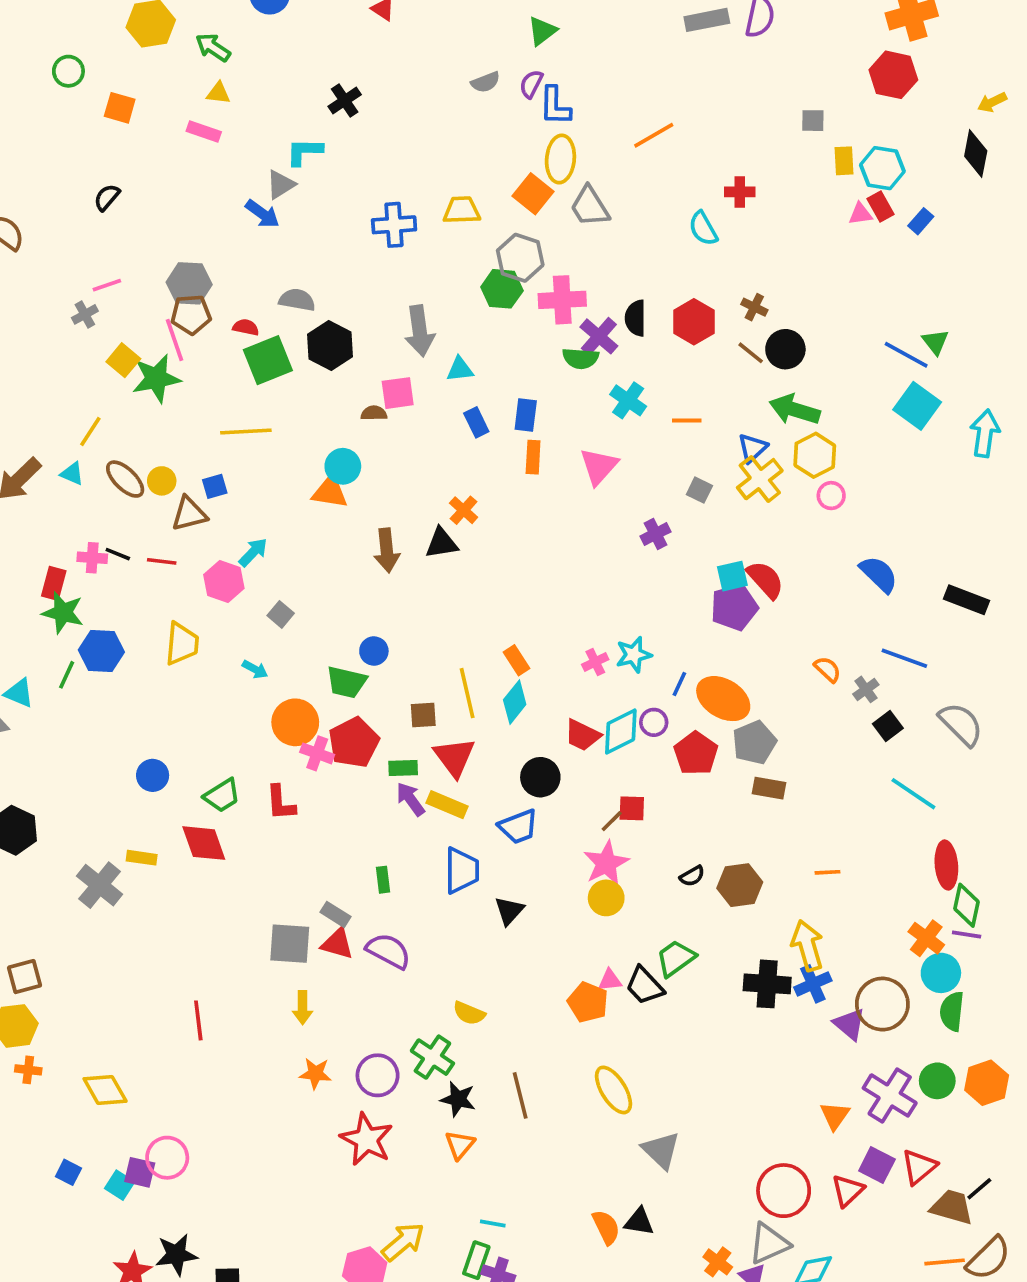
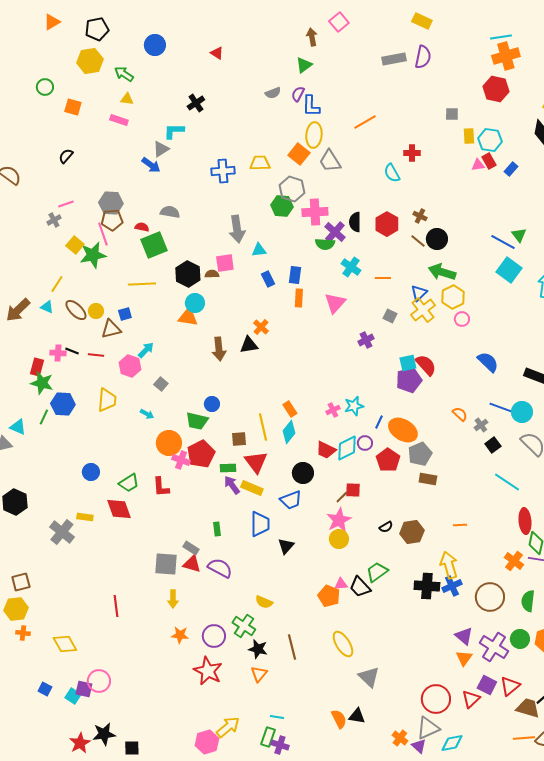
black hexagon: (330, 346) -> (188, 274), moved
cyan circle: (941, 973) -> (522, 412), moved
purple triangle: (849, 1024) -> (464, 636), moved

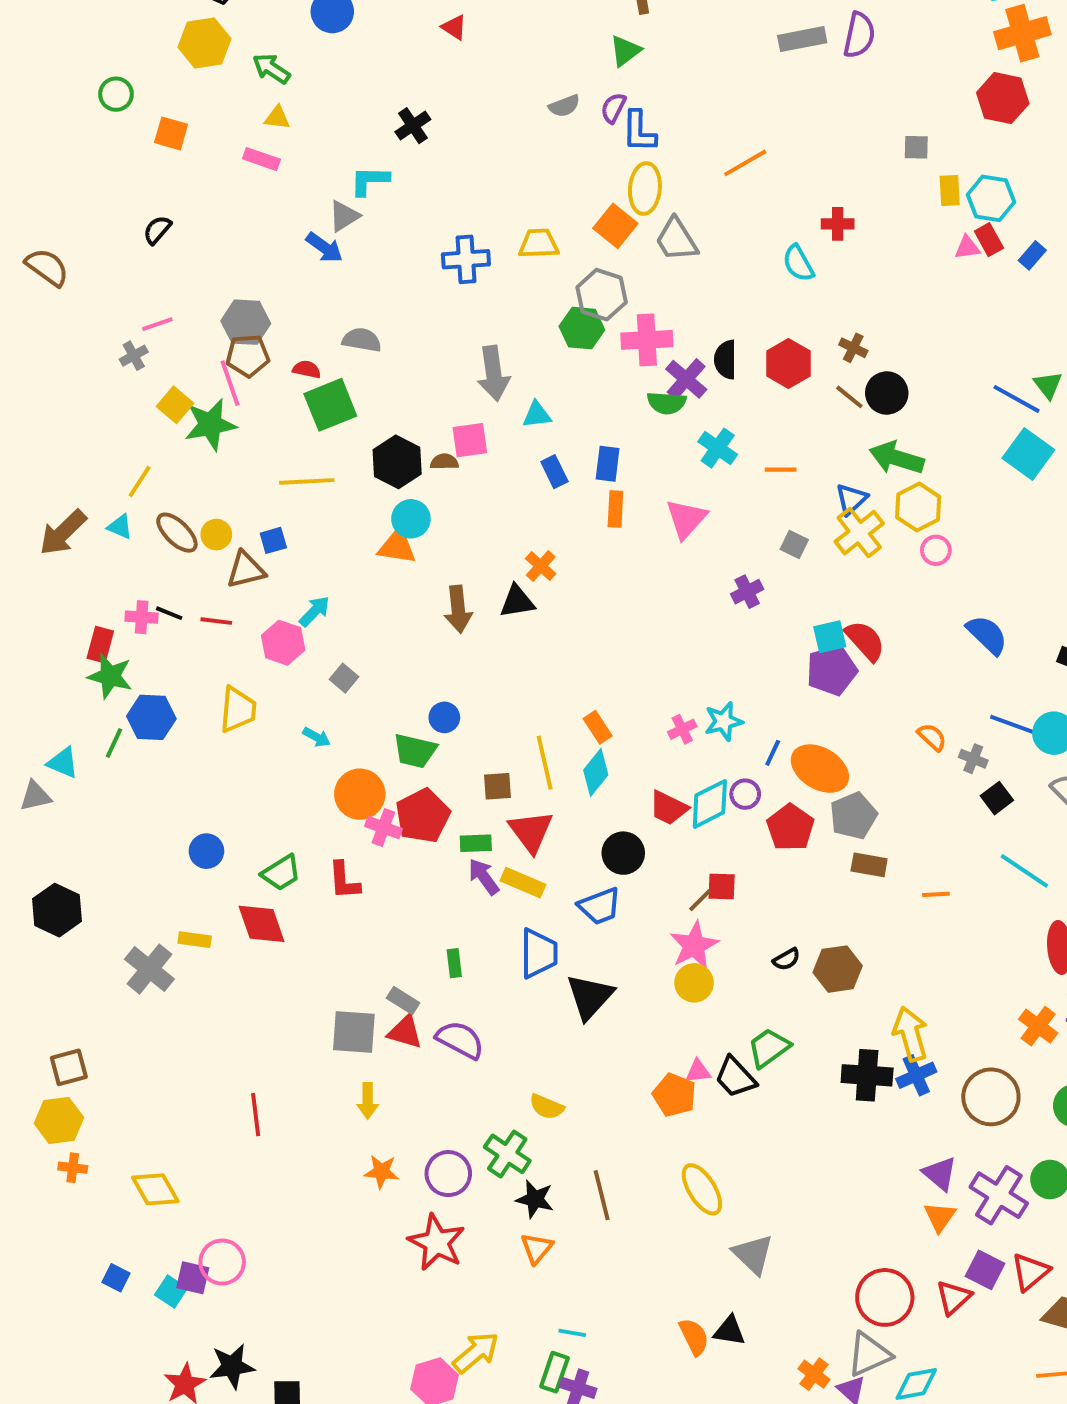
gray cross: (481, 425) -> (973, 759), turned -32
orange line: (460, 525) -> (936, 894), moved
black triangle: (286, 546) -> (590, 997), size x1.5

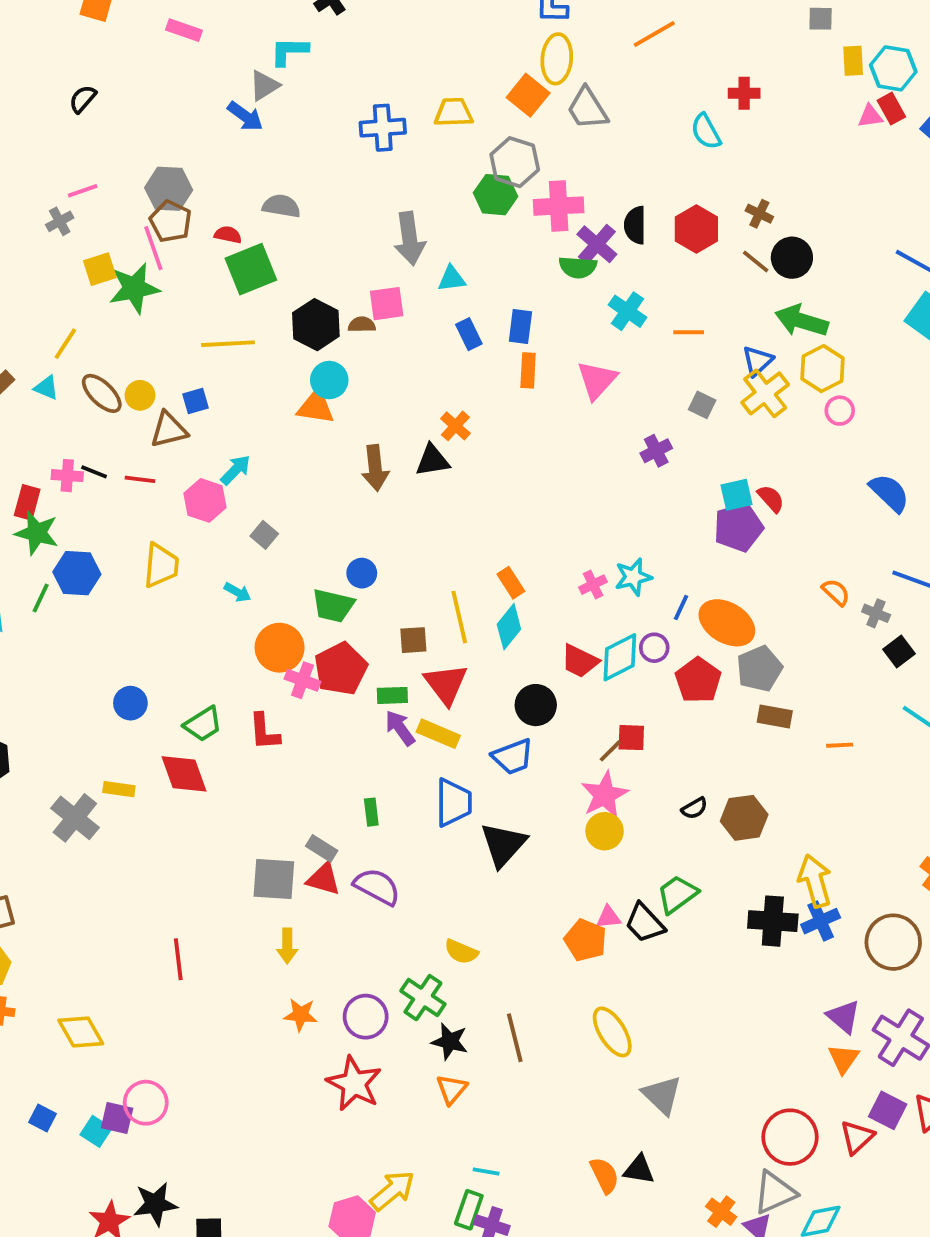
brown pentagon: (248, 356) -> (171, 221), turned 30
yellow square: (175, 405) -> (100, 269), turned 32
red semicircle: (865, 641) -> (771, 499), size x0.7

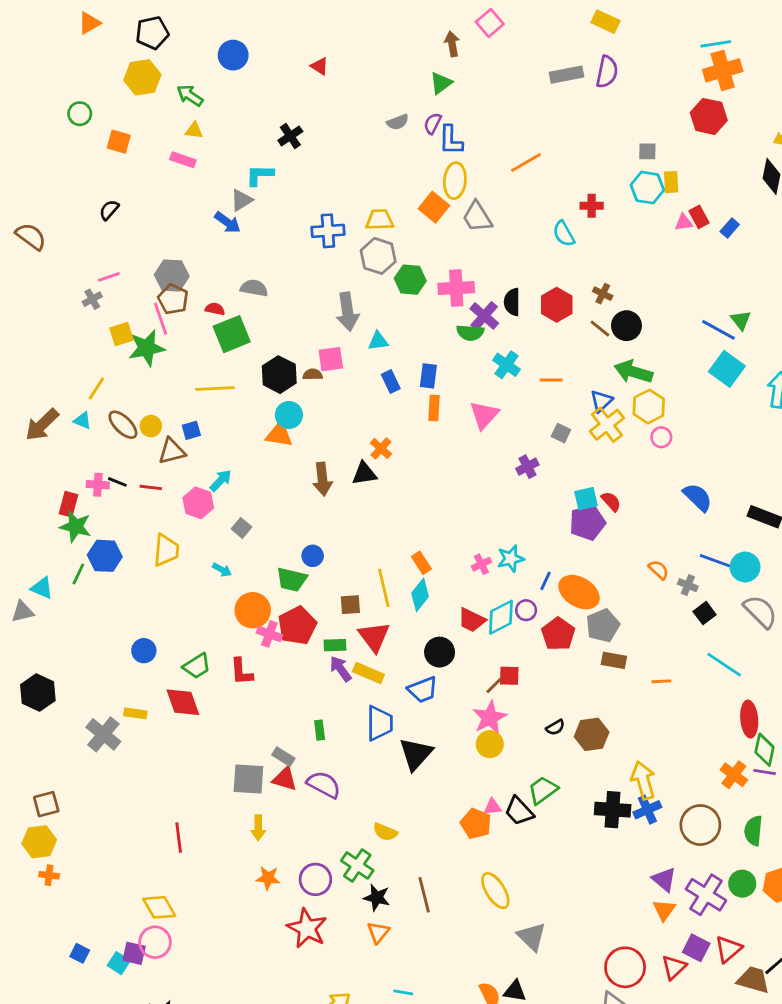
cyan hexagon: (893, 68) -> (647, 188), moved
gray hexagon: (515, 162) -> (378, 256), moved
yellow diamond: (81, 1032) -> (159, 907), moved

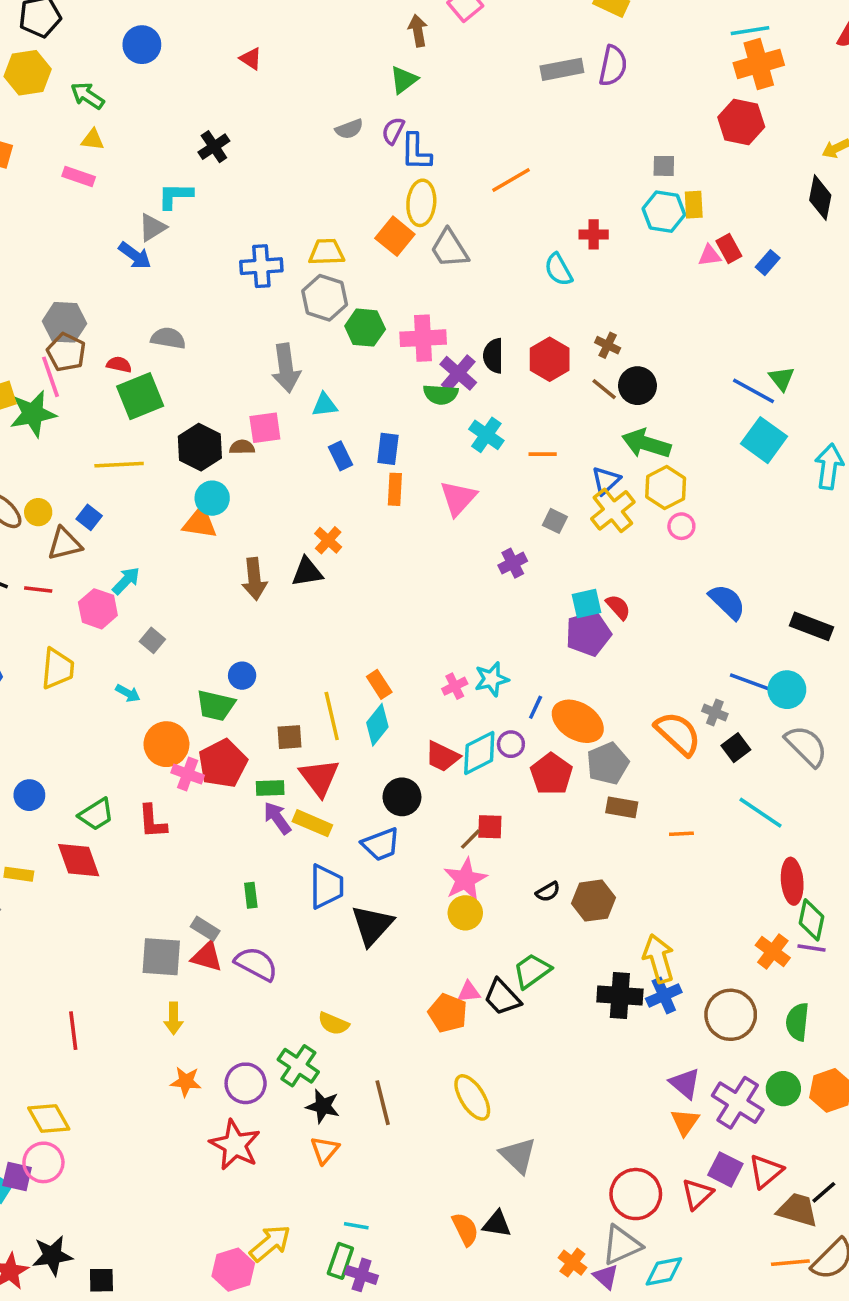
blue square: (191, 430) -> (89, 517), turned -36
orange semicircle: (659, 570) -> (678, 734), moved, size x1.8

